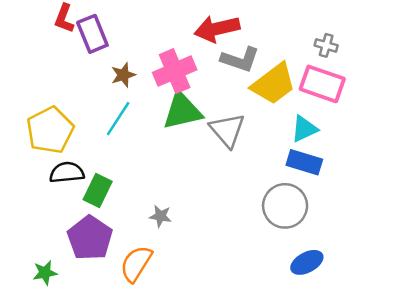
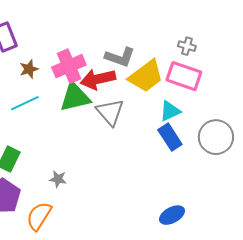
red arrow: (217, 29) -> (98, 79), moved
cyan line: (118, 119) -> (25, 103), turned 32
blue rectangle: (304, 162) -> (170, 137), turned 40
gray circle: (285, 206) -> (216, 137), moved

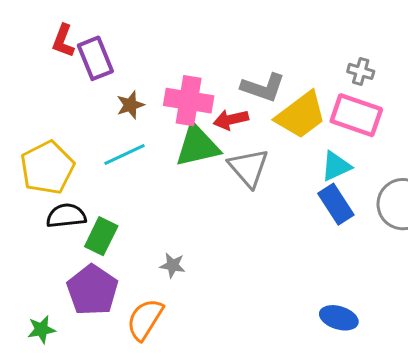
pink cross: (69, 66) -> (189, 101), turned 32
red arrow: (98, 79) -> (231, 120), size x0.7
blue ellipse: (172, 215) -> (339, 318), turned 45

